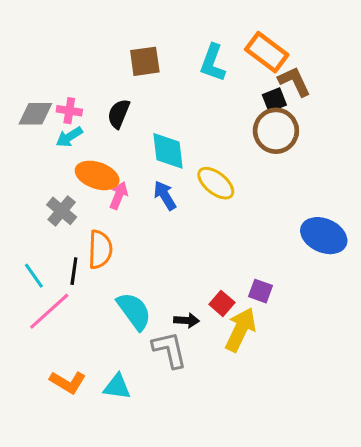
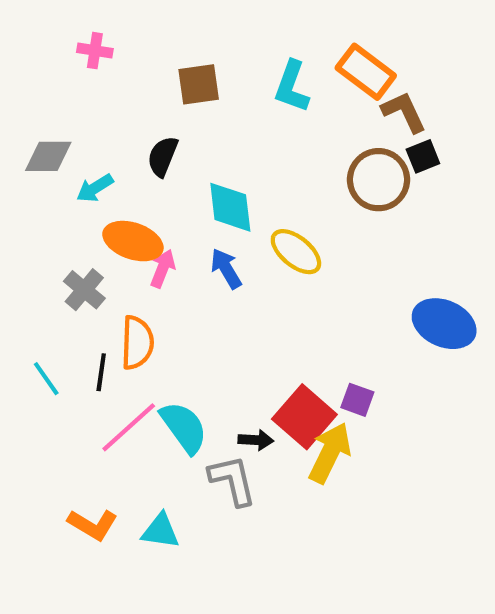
black square: (274, 100) -> (423, 156), moved
pink cross: (69, 111) -> (95, 51), moved
red square: (222, 303) -> (304, 417), size x1.8
pink line: (49, 311) -> (129, 427), moved

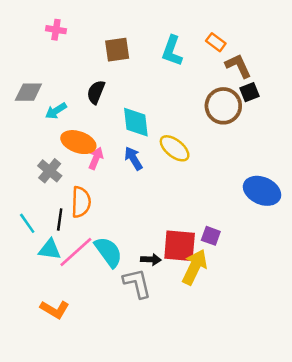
orange rectangle: (366, 72) -> (216, 42), size x0.6
red square: (304, 417) -> (180, 246), turned -36
cyan triangle: (160, 531) -> (50, 249), moved

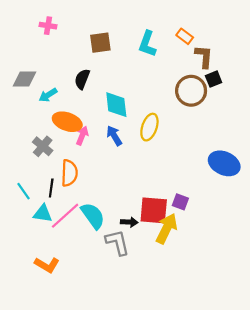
brown L-shape: (238, 66) -> (204, 57), turned 30
yellow ellipse: (175, 148) -> (149, 127), turned 70

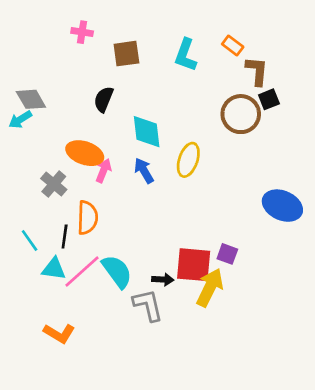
pink cross: (48, 26) -> (82, 32), moved
gray diamond: (25, 79) -> (31, 99), turned 60
cyan arrow: (48, 95) -> (20, 119), moved

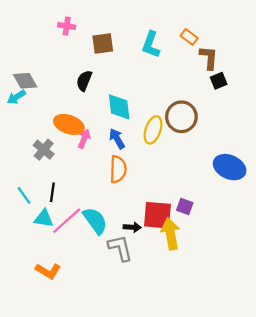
brown circle: (241, 114) -> (181, 117), moved
orange semicircle: (87, 218) -> (118, 169), moved
yellow arrow: (210, 288) -> (171, 234), turned -36

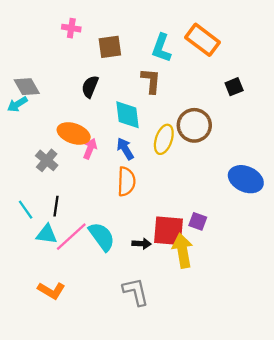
orange rectangle: (189, 37) -> (202, 40), size x1.8
brown L-shape: (209, 58) -> (151, 81), moved
gray L-shape: (120, 248) -> (136, 292), moved

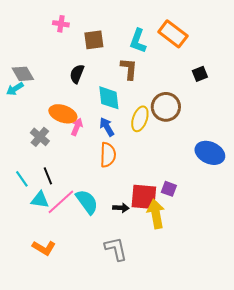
black line: (56, 206) -> (48, 176), turned -30

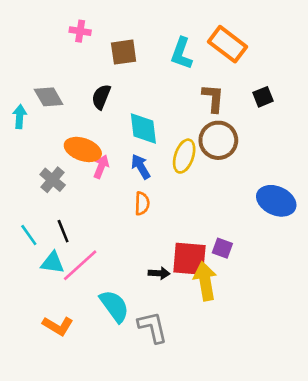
brown L-shape: (129, 69) -> (213, 98), moved
gray diamond: (23, 74) -> (49, 97), moved
cyan arrow: (15, 89) -> (20, 117), turned 126
orange semicircle: (108, 155) -> (142, 203), size x0.7
cyan semicircle: (87, 202) -> (114, 306), moved

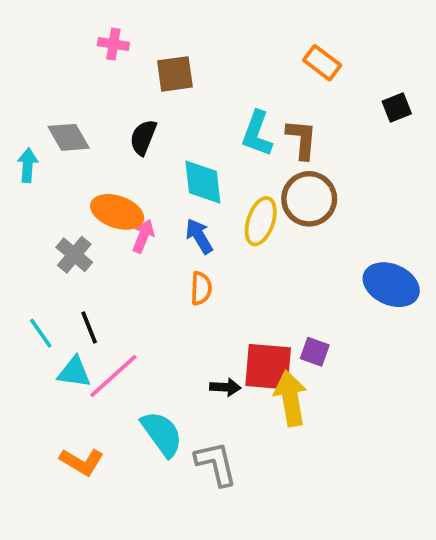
orange rectangle: (228, 44) -> (322, 63), size x0.7
cyan L-shape: (181, 53) -> (257, 134), moved
black square: (263, 97) -> (397, 107), moved

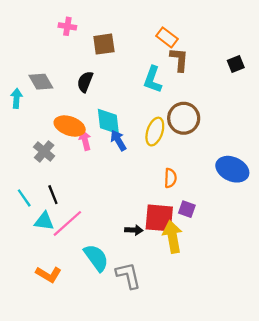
orange rectangle: (322, 63) -> (167, 37), moved
brown L-shape: (302, 139) -> (179, 60), moved
cyan diamond: (203, 182) -> (108, 122), moved
pink arrow: (143, 236) -> (85, 140), turned -36
orange semicircle: (201, 288) -> (170, 178), moved

